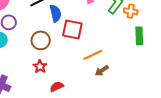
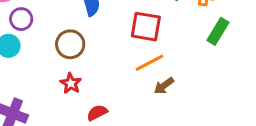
red square: (72, 30) -> (146, 27), moved
green rectangle: (139, 36) -> (218, 31), turned 36

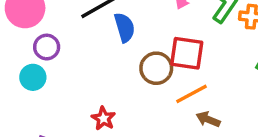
brown circle: (70, 44) -> (156, 68), moved
brown arrow: (164, 86) -> (208, 119), turned 60

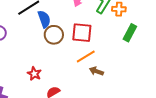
brown circle: (156, 68) -> (54, 35), moved

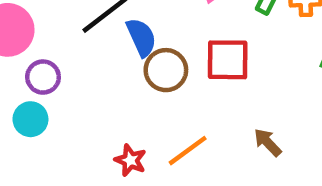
orange line: (86, 57) -> (188, 151), moved
brown arrow: (96, 71) -> (268, 142), turned 32

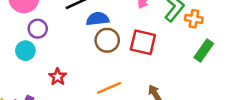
blue semicircle: (141, 37) -> (98, 19), turned -85
red star: (130, 160) -> (58, 77), moved

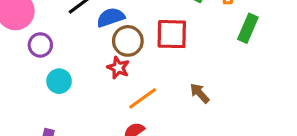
cyan circle: (25, 51) -> (59, 81), moved
red star: (58, 77) -> (118, 68), moved

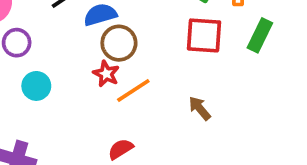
red square: (172, 34) -> (204, 35), moved
orange line: (143, 98) -> (133, 90), moved

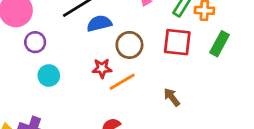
brown circle: (119, 43) -> (129, 45), moved
red star: (106, 74) -> (102, 68), turned -30

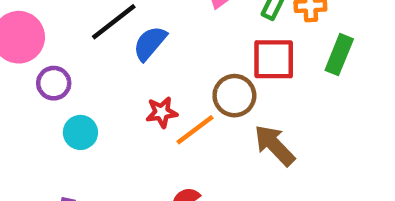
blue semicircle: (99, 23) -> (150, 43), turned -30
brown circle: (129, 45) -> (234, 96), moved
brown arrow: (172, 97) -> (274, 145), size x1.5

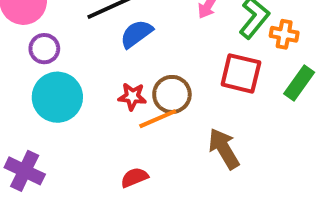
brown circle: (234, 96) -> (172, 94), moved
cyan circle: (80, 132) -> (57, 97), size x1.6

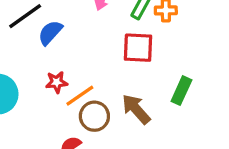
green rectangle: (299, 83) -> (181, 91), moved
brown circle: (172, 94) -> (94, 116), moved

